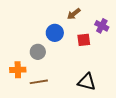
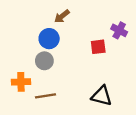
brown arrow: (74, 14) -> (62, 16), moved
blue circle: (55, 33) -> (49, 39), moved

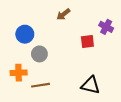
brown arrow: (62, 16) -> (63, 14), moved
blue circle: (49, 39) -> (25, 34), moved

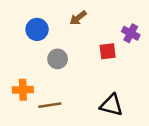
blue circle: (25, 34) -> (37, 29), moved
gray circle: (39, 54) -> (58, 59), moved

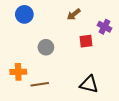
brown arrow: (78, 18) -> (74, 14), moved
blue circle: (37, 29) -> (24, 14), moved

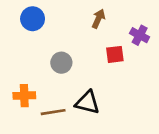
brown arrow: (74, 14) -> (98, 19), turned 152
black triangle: (89, 84) -> (87, 102), moved

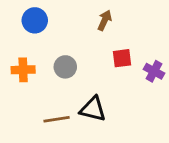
purple cross: (140, 35) -> (154, 71), moved
orange cross: (24, 96) -> (23, 70), moved

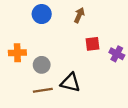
blue circle: (35, 20) -> (42, 14), moved
gray circle: (65, 67) -> (42, 65), moved

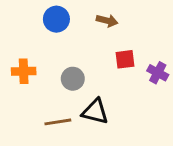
brown arrow: (79, 15) -> (107, 21), turned 80
gray circle: (42, 65) -> (73, 79), moved

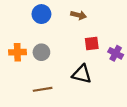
gray circle: (73, 79) -> (41, 52), moved
black triangle: (95, 111) -> (82, 74), moved

